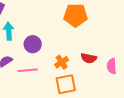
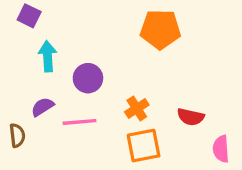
red semicircle: (89, 58) -> (191, 117), moved
pink semicircle: (112, 66) -> (221, 149), moved

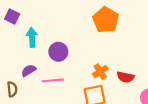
purple square: (29, 16) -> (12, 17), moved
orange pentagon: (160, 29) -> (106, 20), turned 30
orange cross: (137, 108) -> (100, 72), moved

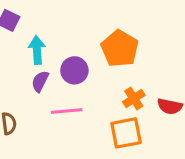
orange pentagon: (106, 20) -> (120, 49), moved
purple semicircle: (29, 70) -> (40, 81), moved, turned -32

